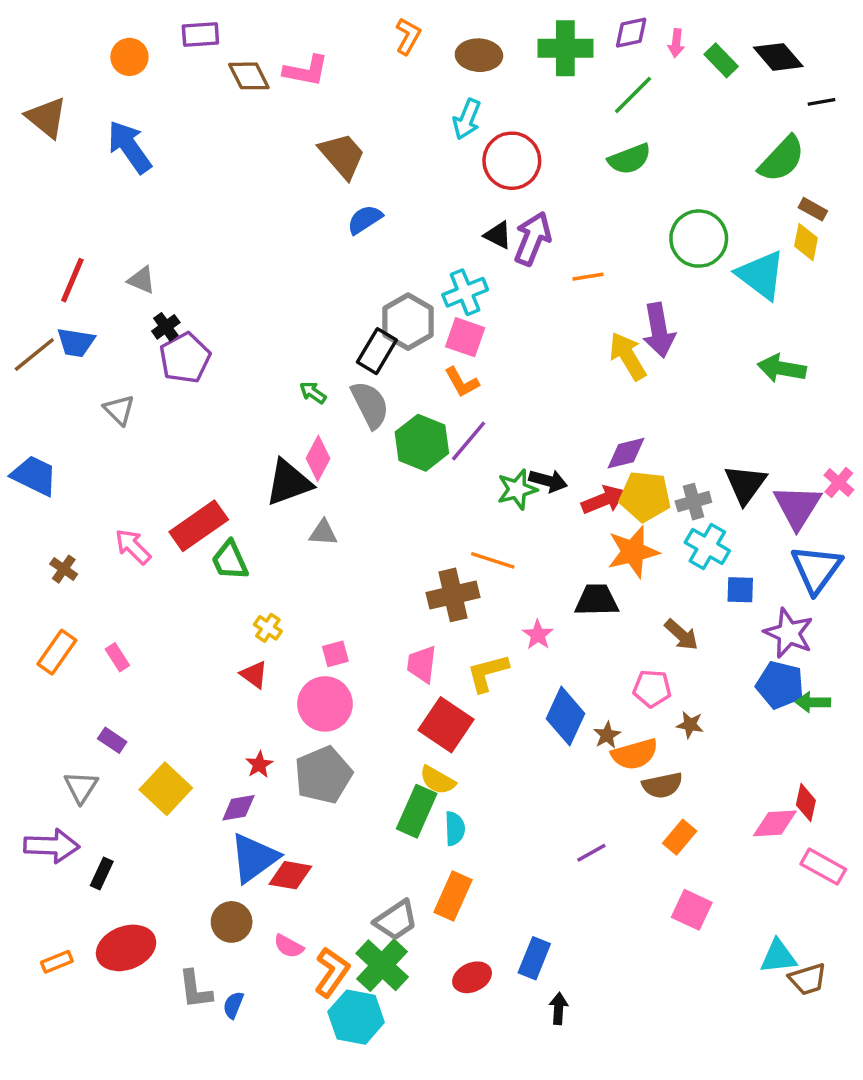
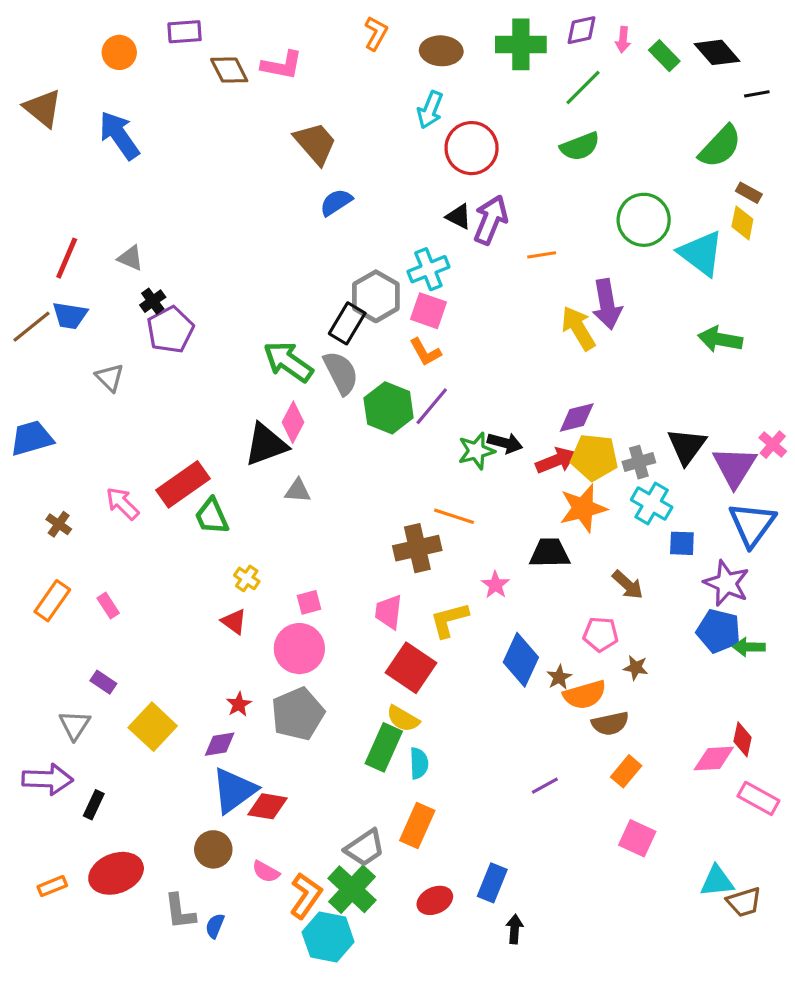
green arrow: (313, 393) -> (288, 362), size x2.0
blue trapezoid: (34, 476) -> (32, 438), turned -42

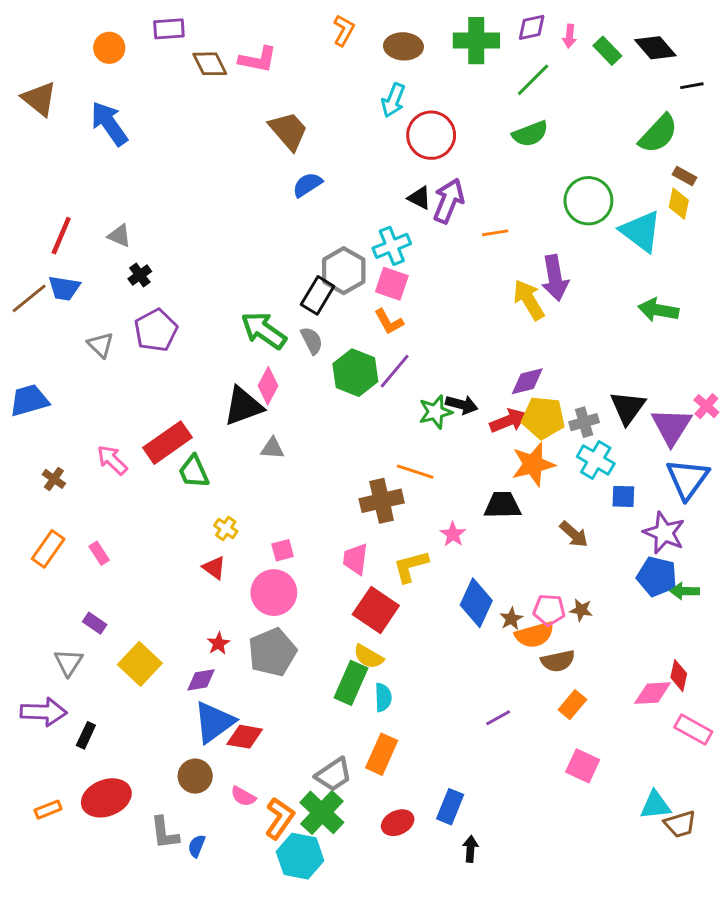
purple pentagon: (170, 330) -> (156, 330), moved
gray semicircle: (341, 373) -> (312, 341), size x0.7
pink pentagon: (601, 634) -> (549, 610), moved

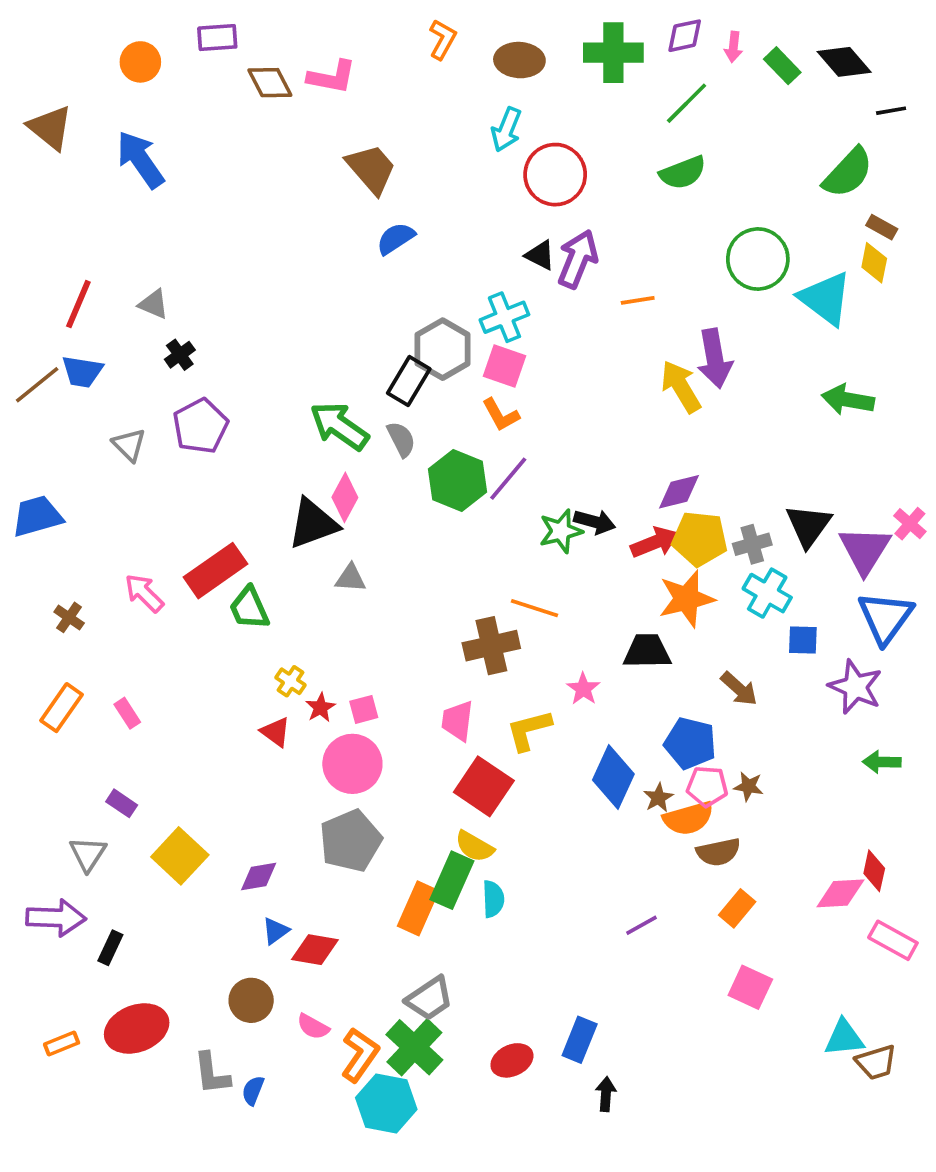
blue pentagon: (657, 577) -> (690, 743), moved
red star: (218, 644) -> (321, 708), moved
blue triangle: (214, 722) -> (275, 931), size x0.5
orange rectangle: (382, 754) -> (418, 908), moved

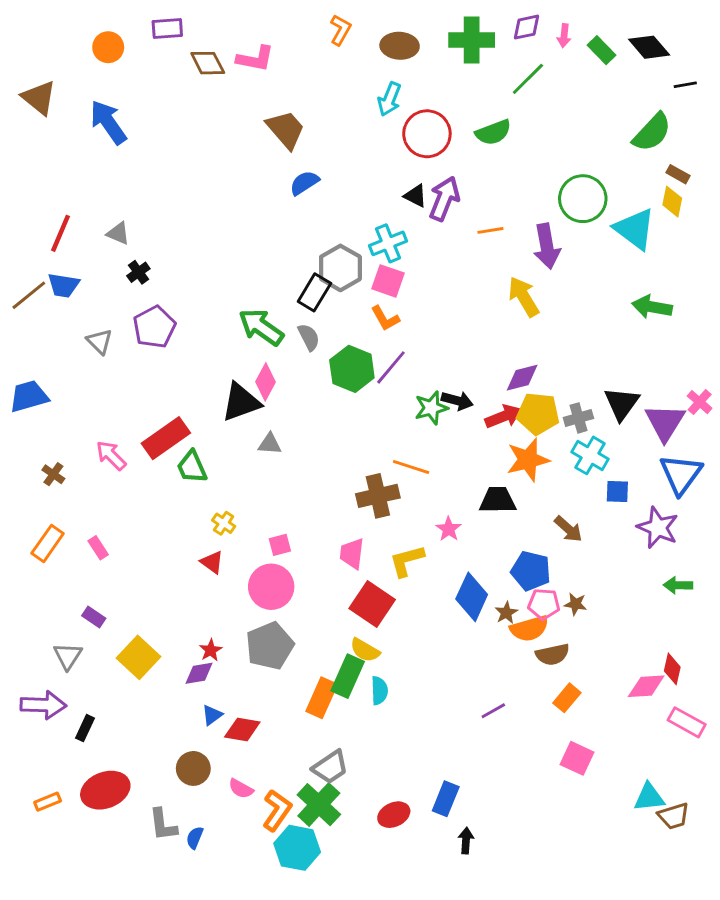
green semicircle: (683, 173) -> (493, 132), moved
purple arrow: (715, 358) -> (547, 246), moved
red star: (321, 708) -> (211, 650), moved

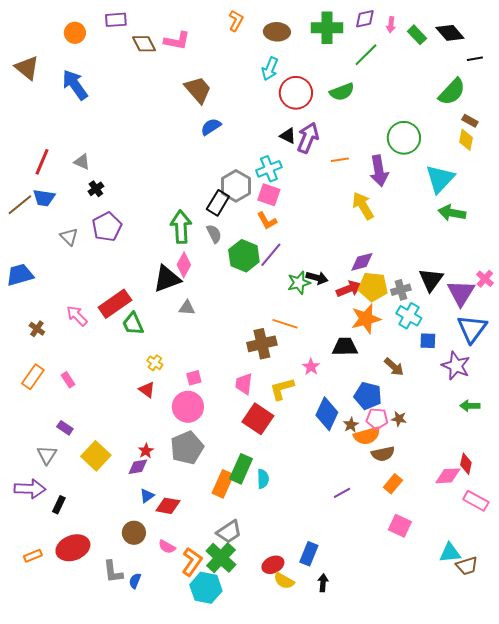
cyan triangle: (635, 229) -> (440, 179), moved, turned 36
green arrow: (261, 327) -> (181, 227), turned 52
yellow semicircle: (365, 650) -> (284, 581), moved

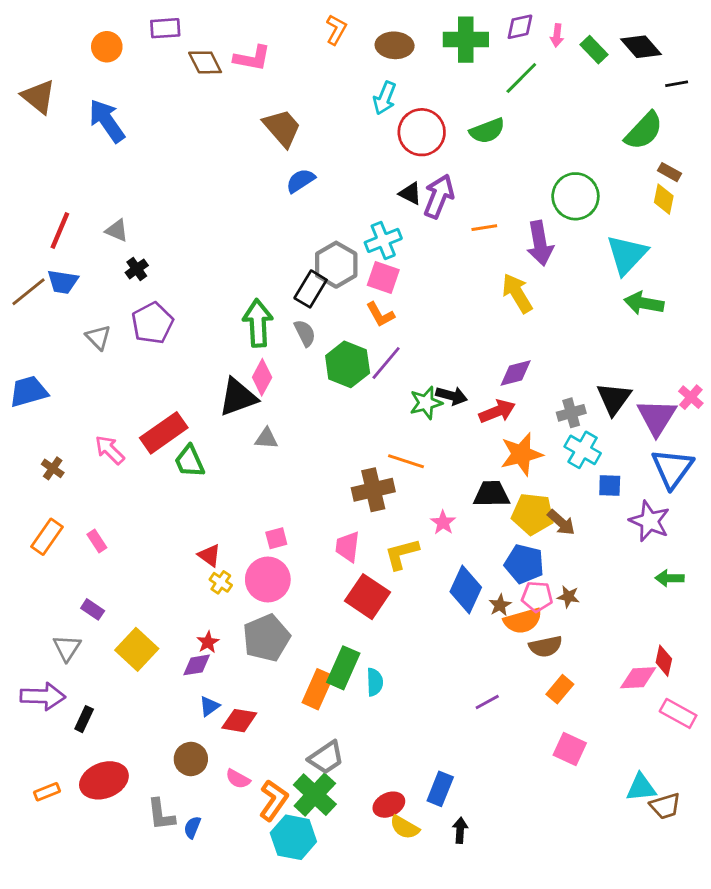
yellow pentagon: (373, 287) -> (533, 514), moved
yellow cross: (155, 363) -> (221, 582), moved

